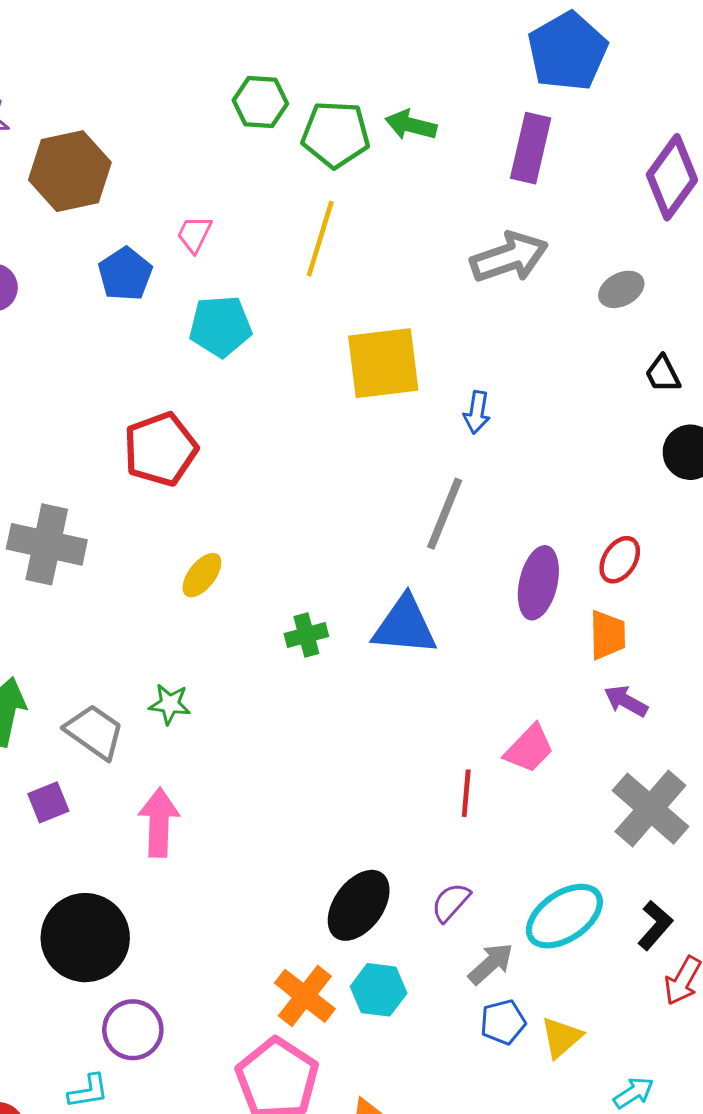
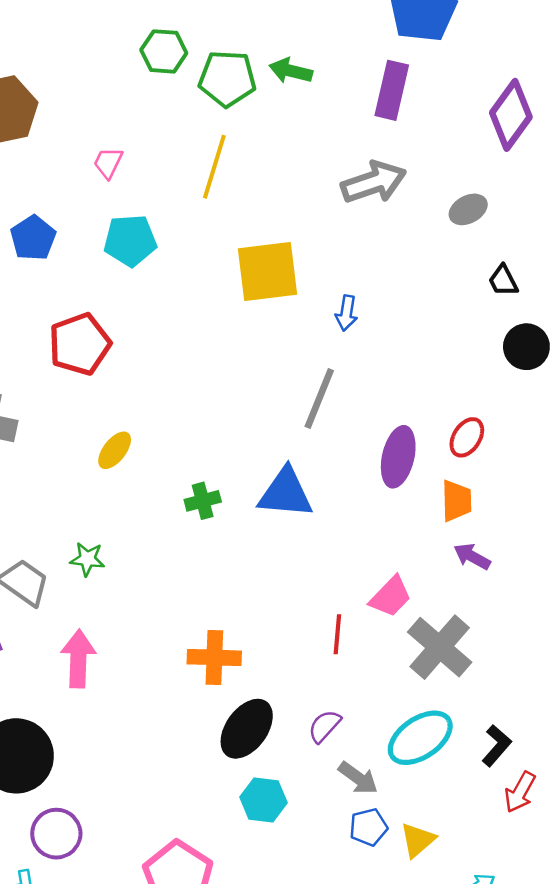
blue pentagon: (125, 274) -> (33, 238), moved
gray cross: (650, 809) -> (440, 647), moved
gray arrow: (491, 964) -> (358, 778), turned 78
orange cross: (305, 996) -> (214, 657), moved, turned -36

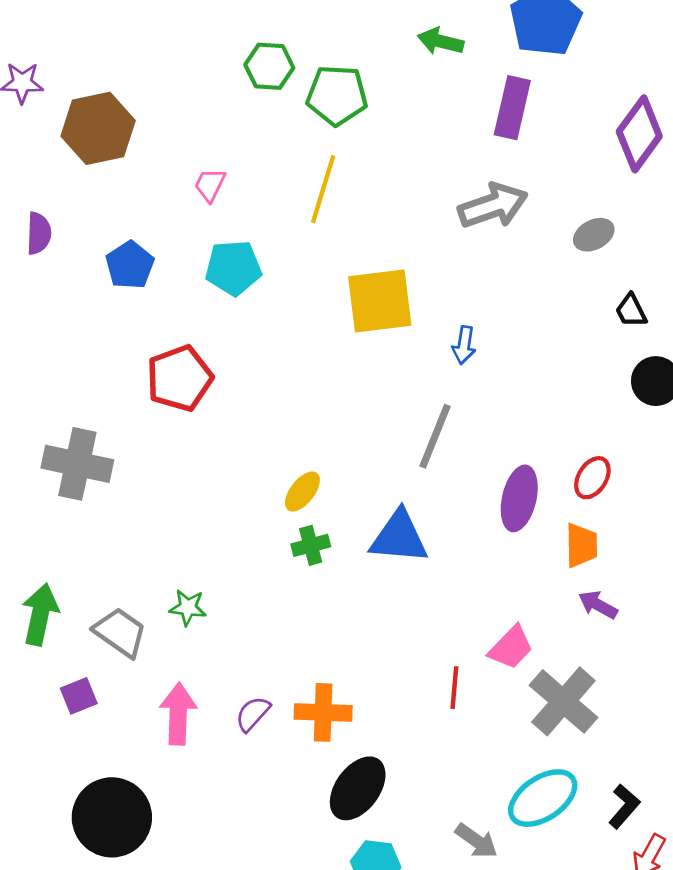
green arrow: (291, 71) -> (441, 41), moved
yellow ellipse: (115, 450) -> (302, 492), moved
purple semicircle: (324, 726) -> (253, 714), moved

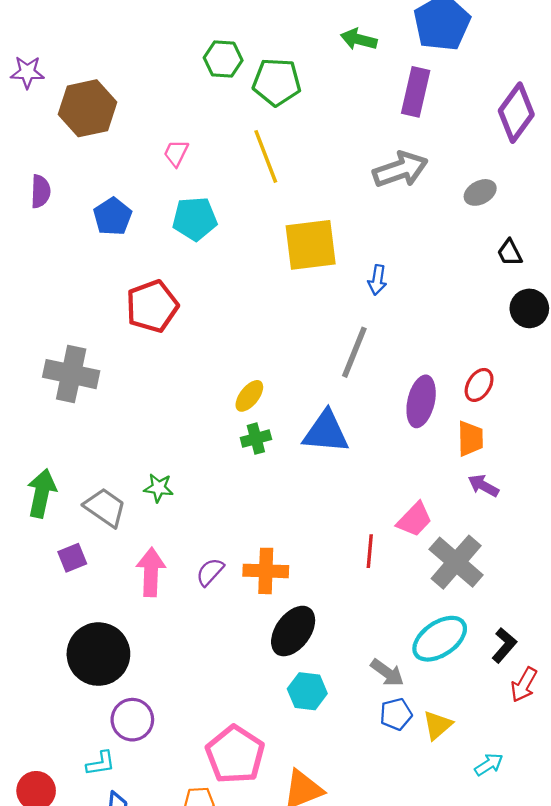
yellow line: (323, 189) -> (266, 156), turned -38

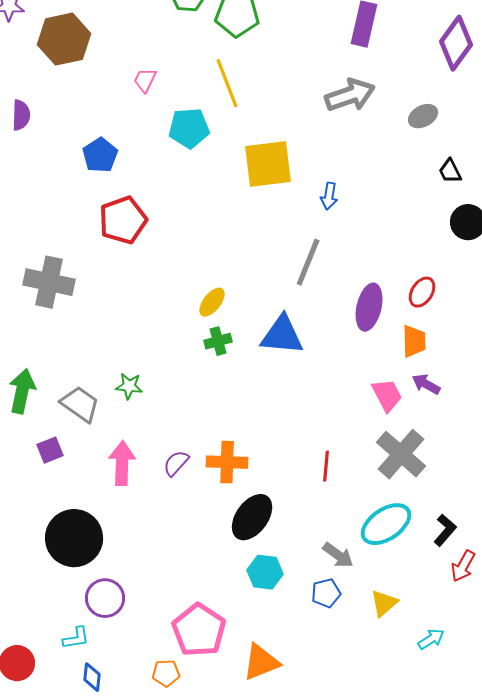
blue pentagon: (113, 217) -> (100, 155), moved
cyan pentagon: (195, 219) -> (189, 128), moved
pink trapezoid: (415, 519) -> (387, 395), moved, turned -72
red line: (370, 551) -> (326, 466), moved
blue pentagon: (396, 714) -> (326, 593), moved

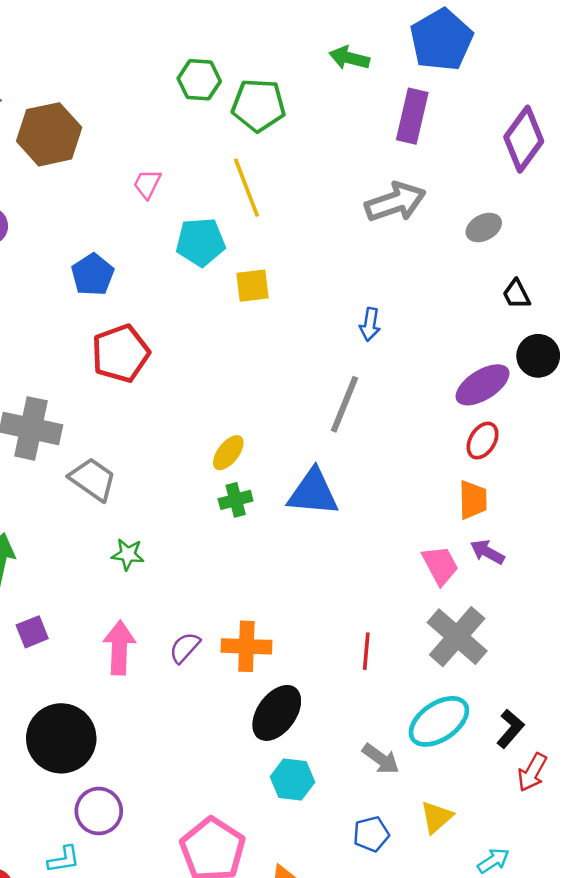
yellow square: (268, 164) -> (253, 286), moved, size x0.6
purple ellipse: (369, 307) -> (483, 385), moved, turned 45
gray trapezoid: (80, 404) -> (93, 479), moved
blue pentagon: (326, 593) -> (371, 834), moved

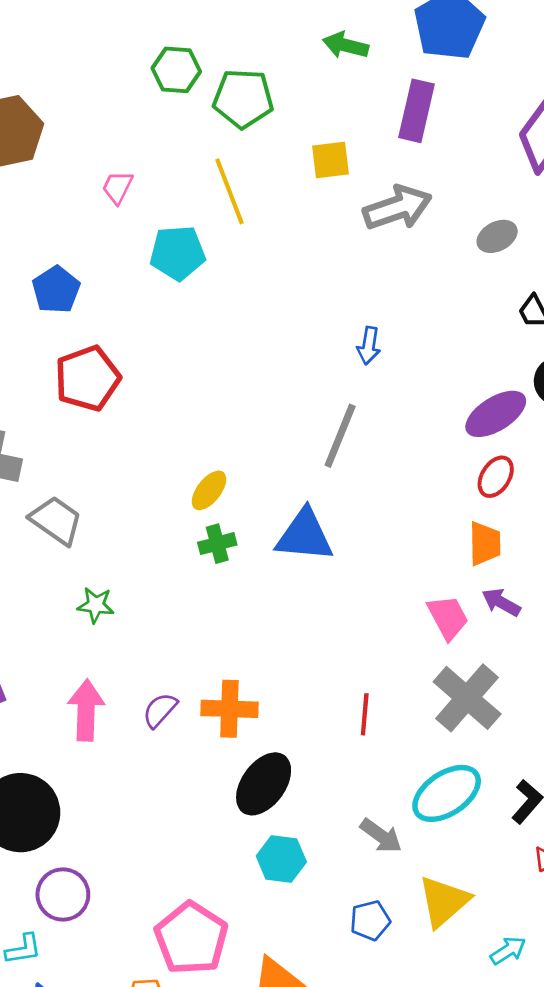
yellow square: (253, 286) -> (331, 160), moved
yellow triangle: (437, 817) -> (444, 901), size x1.4

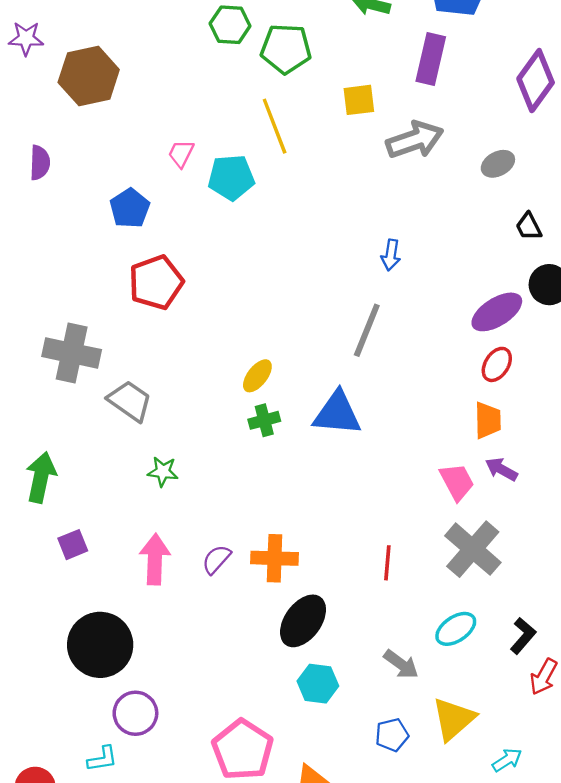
pink trapezoid: (118, 187) -> (181, 154), moved
cyan ellipse: (447, 793) -> (456, 629), size x0.7

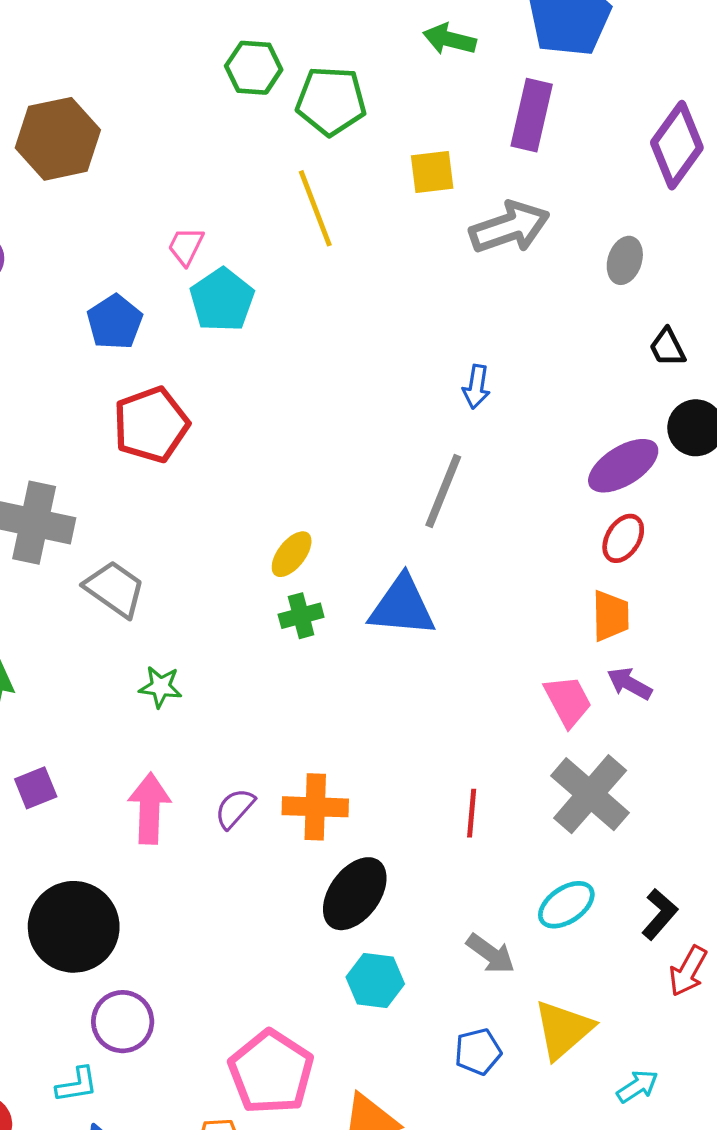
gray ellipse: (498, 164) -> (625, 260), turned -44
cyan pentagon: (231, 177) -> (222, 300), moved, turned -30

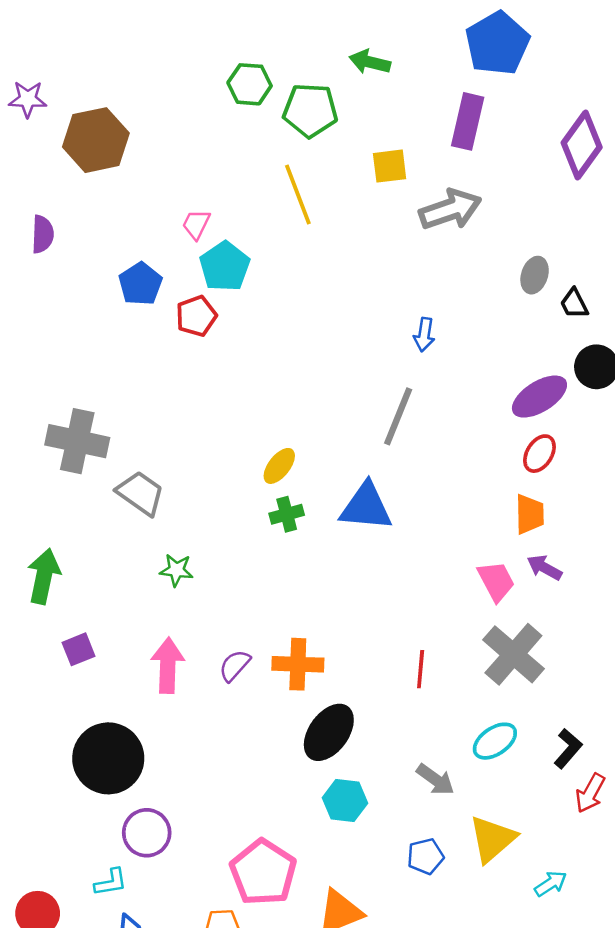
green arrow: (449, 39) -> (370, 62), moved
gray ellipse: (625, 260) -> (535, 275), moved
red pentagon: (151, 425) -> (196, 316), moved, size x0.7

